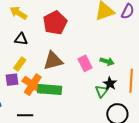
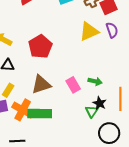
purple semicircle: (128, 11) -> (112, 30), turned -42

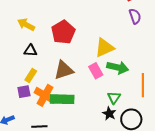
yellow triangle: (89, 32) -> (104, 48), moved
green arrow: (95, 81) -> (118, 67), size x1.5
black star: (100, 103) -> (109, 114), moved

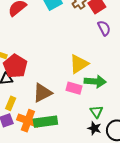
red pentagon: (63, 32) -> (15, 66), moved
pink rectangle: (96, 71) -> (74, 88), turned -35

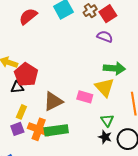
purple semicircle: (104, 28) -> (105, 37), moved, turned -42
yellow triangle: (79, 64) -> (104, 87), moved, turned -40
green arrow: (95, 81) -> (114, 68), moved

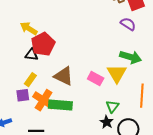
brown triangle: (53, 101) -> (64, 76), turned 40

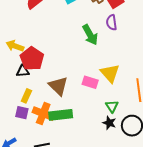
purple semicircle: (128, 24) -> (112, 22), turned -119
green arrow: (131, 57) -> (90, 35), moved, turned 55
brown triangle: (64, 76) -> (58, 86), turned 30
purple square: (23, 95) -> (22, 113), turned 32

